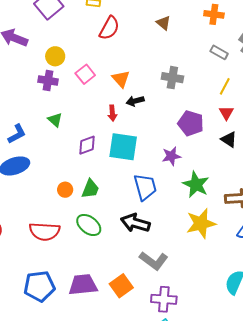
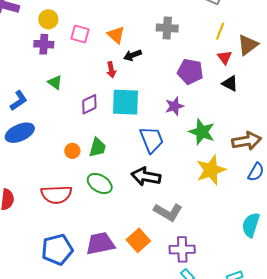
pink square: (85, 74) -> (80, 34), turned -30

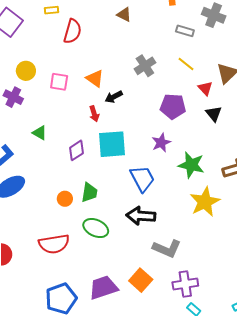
gray cross: (167, 28) -> (145, 66), turned -30
yellow line: (220, 31) -> (186, 64), moved, turned -66
purple cross: (44, 44) -> (13, 97), moved, turned 30
black triangle: (230, 83) -> (214, 114), turned 30

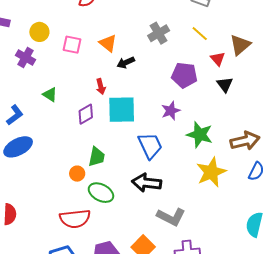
red arrow: (94, 114) -> (101, 87), moved
orange circle: (65, 199) -> (77, 174), moved
red semicircle: (54, 244) -> (75, 219), moved

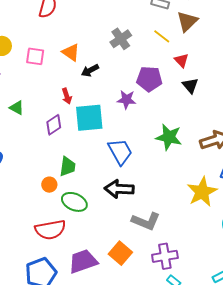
brown triangle: (240, 45) -> (187, 21), moved
purple star: (171, 111) -> (126, 100), moved, turned 30
yellow star: (211, 172) -> (202, 192), moved

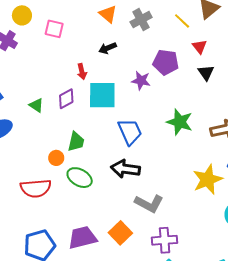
orange triangle: (71, 52) -> (108, 14), moved
green triangle: (17, 108) -> (36, 105), moved
red semicircle: (50, 230) -> (36, 188), moved

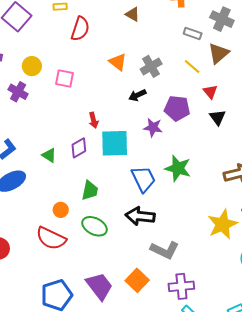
black arrow: (108, 48) -> (137, 95), moved
green star: (180, 122) -> (178, 168), moved
orange circle: (56, 158) -> (61, 210), moved
red semicircle: (36, 188) -> (51, 238), turned 32
purple trapezoid: (82, 238) -> (99, 286), turned 68

